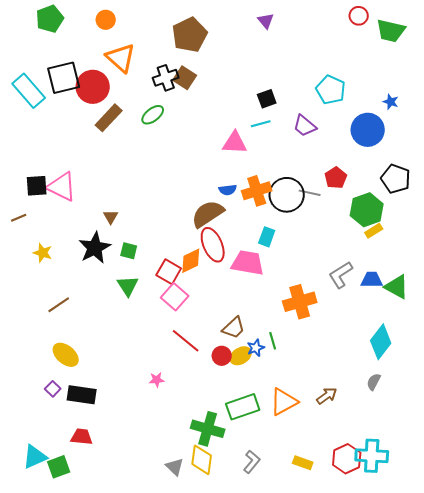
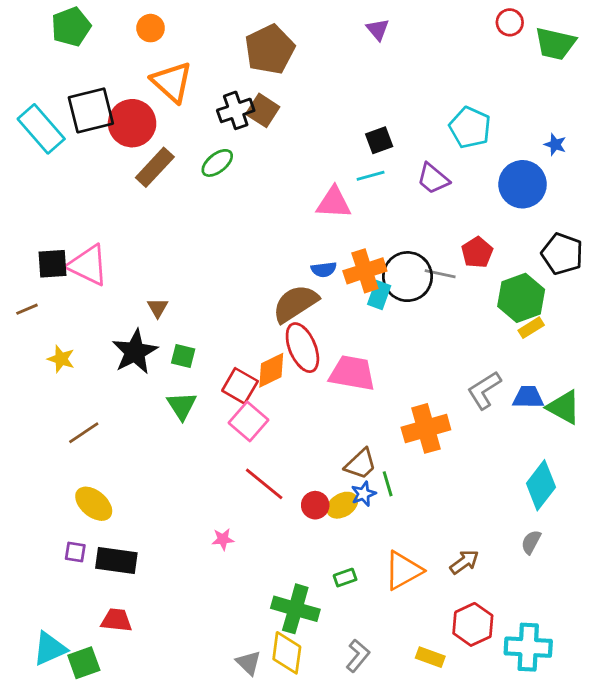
cyan rectangle: (267, 237) -> (379, 295), moved
brown trapezoid: (234, 328) -> (361, 464), moved
purple square: (53, 389) -> (75, 552), turned -35
green rectangle: (243, 407) -> (345, 578), size x0.5
red hexagon: (347, 459) -> (473, 624), moved

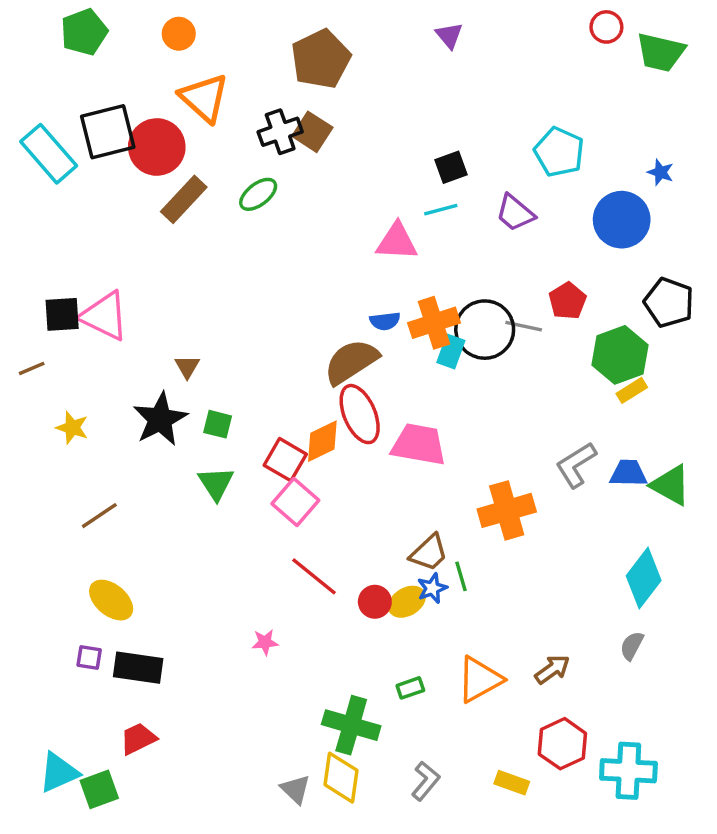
red trapezoid: (116, 620) -> (138, 739), turned -32

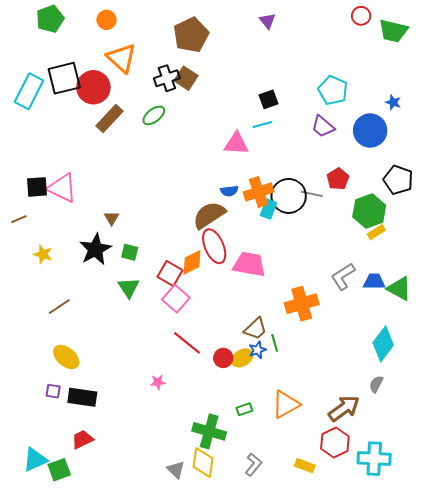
cyan rectangle: (49, 154) -> (29, 91), turned 68
purple trapezoid: (515, 213) -> (323, 127), moved
brown arrow: (552, 669) -> (344, 408), moved, size x1.5

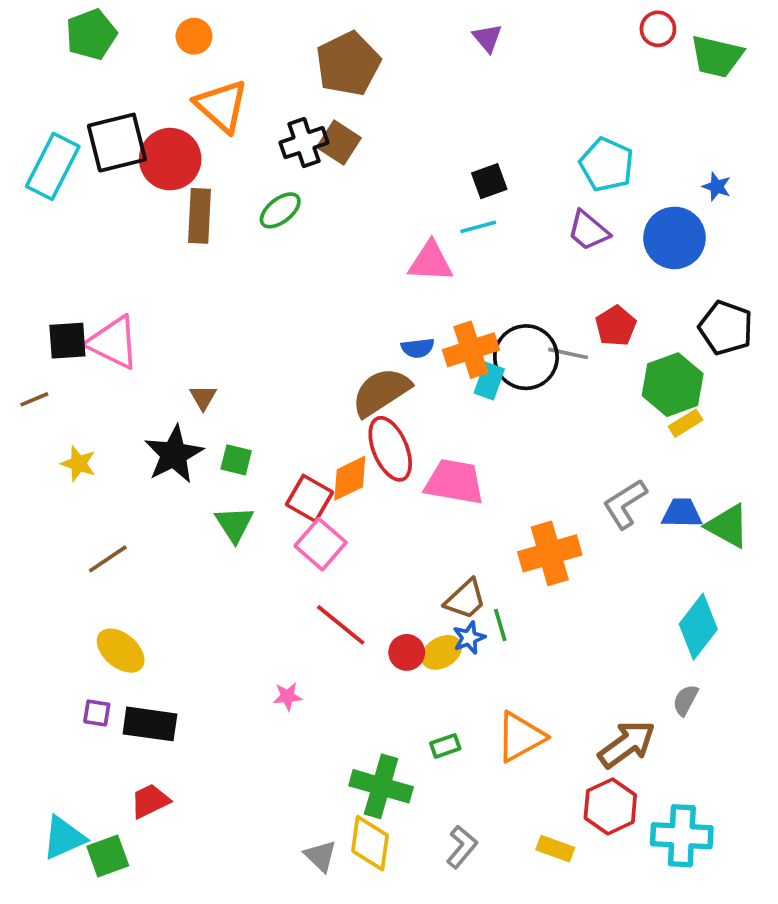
brown rectangle: (110, 118) -> (199, 216), turned -40

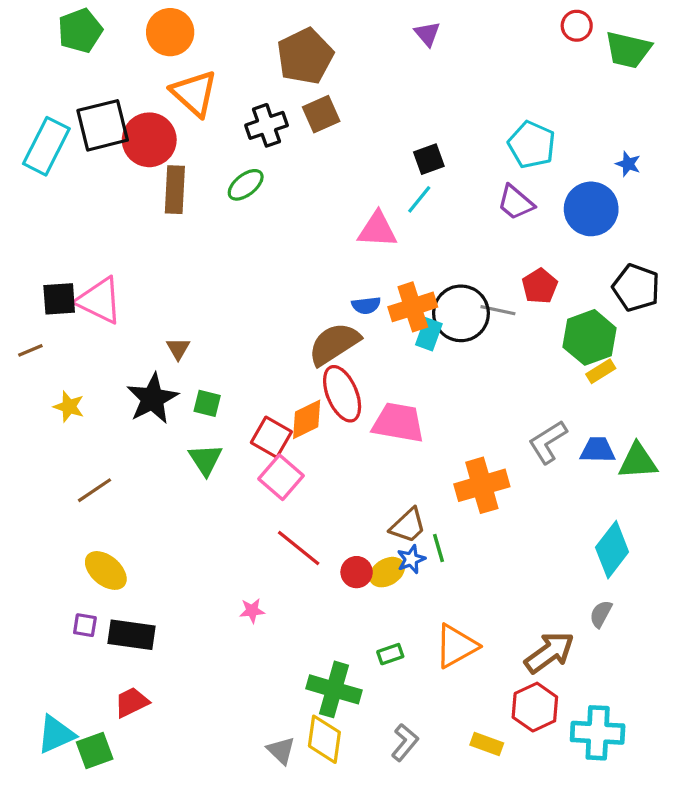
orange circle: (194, 36) -> (170, 32), size x1.5
brown square: (339, 143) -> (321, 114), moved, turned 33
cyan line: (478, 227) -> (419, 199), turned -36
green triangle: (728, 526) -> (638, 461), turned -33

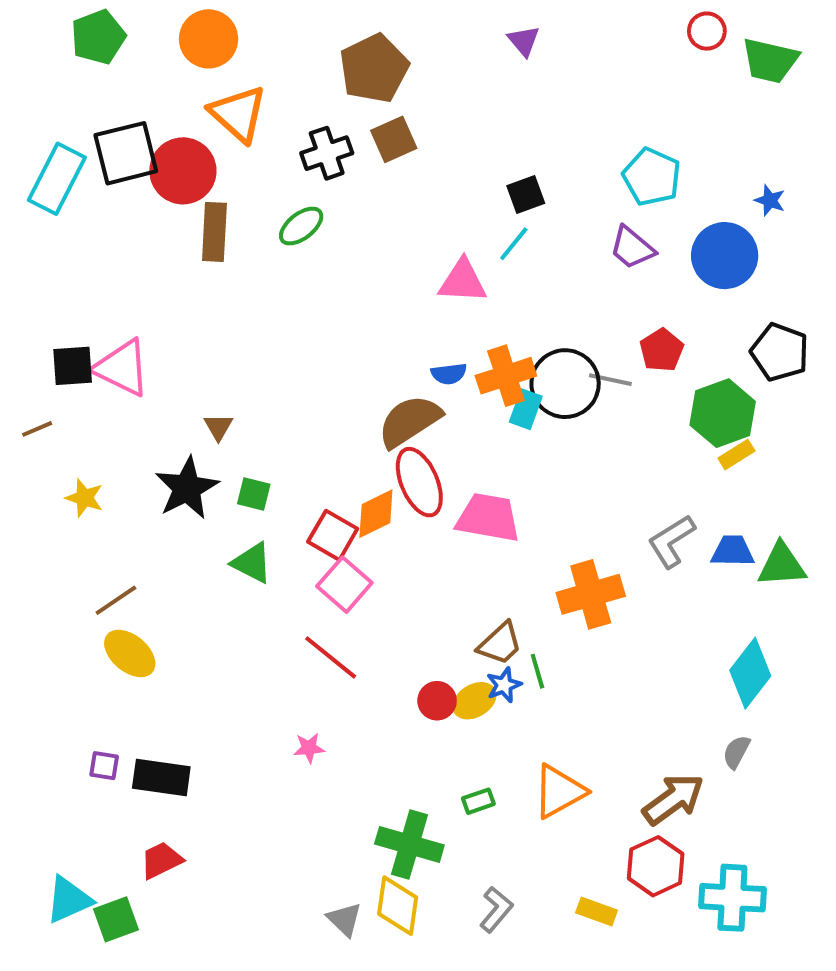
green triangle: (205, 460) -> (252, 563), turned -30
red line: (299, 548) -> (331, 657), moved
yellow ellipse: (106, 570) -> (130, 653), moved

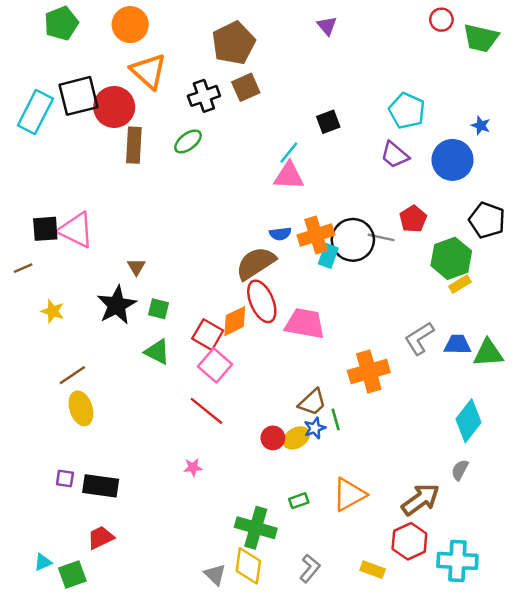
cyan line: (514, 244) -> (289, 153), moved
yellow ellipse: (130, 653) -> (81, 408), turned 32
cyan triangle: (69, 900) -> (43, 562), size x0.6

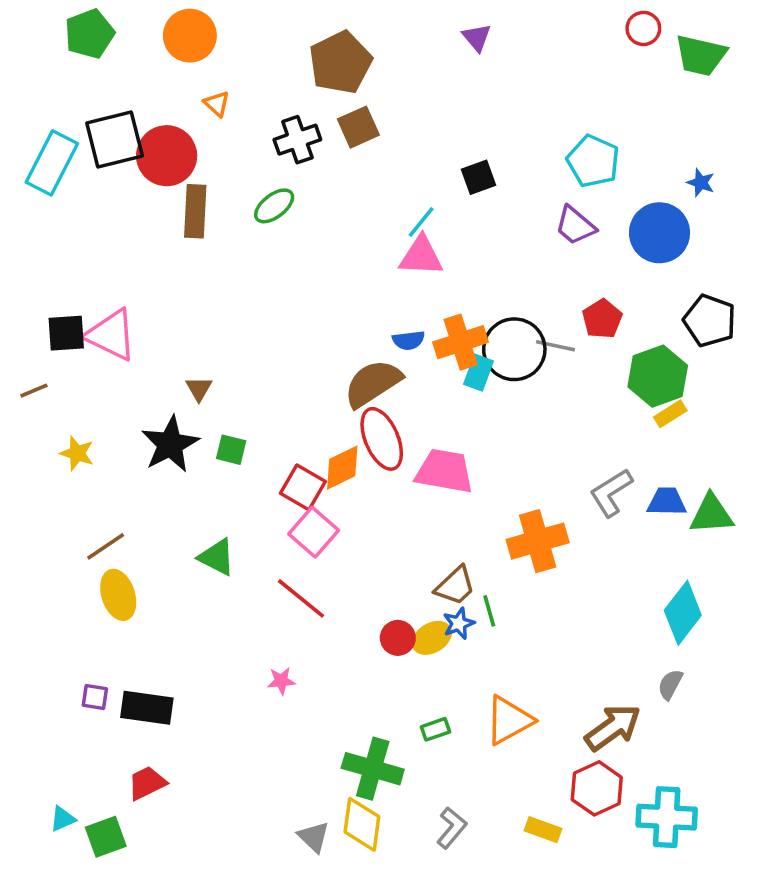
orange triangle: (149, 71) -> (217, 104), size x0.5
green triangle: (157, 352) -> (217, 557), moved

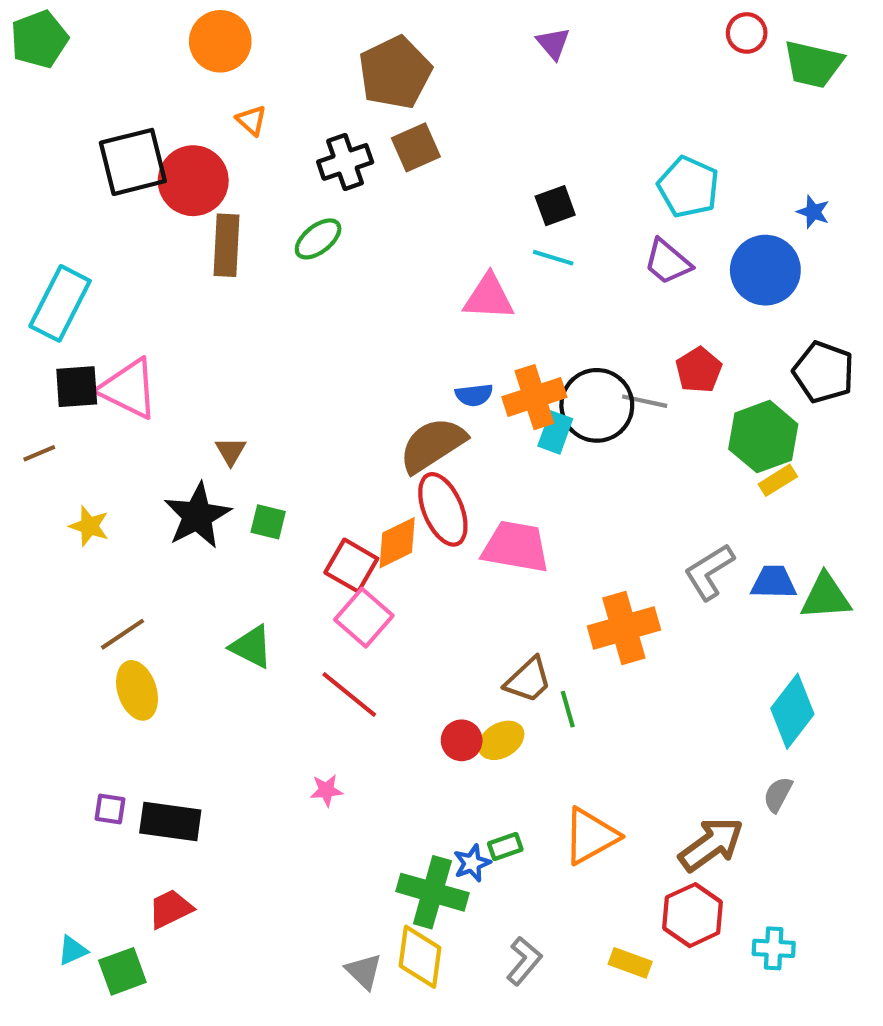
green pentagon: (90, 34) -> (39, 39), moved
cyan rectangle: (52, 163) -> (60, 303), moved
cyan line: (421, 222) -> (553, 258), moved, turned 68
blue star: (459, 624) -> (472, 863), moved
cyan cross: (667, 817) -> (774, 948), size x0.6

